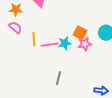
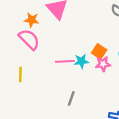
pink semicircle: (15, 27) -> (29, 39), size x1.5
yellow line: (34, 39) -> (20, 75), moved

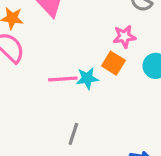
pink star: (103, 64) -> (124, 37), moved

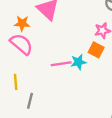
gray line: (73, 134) -> (30, 101), moved

